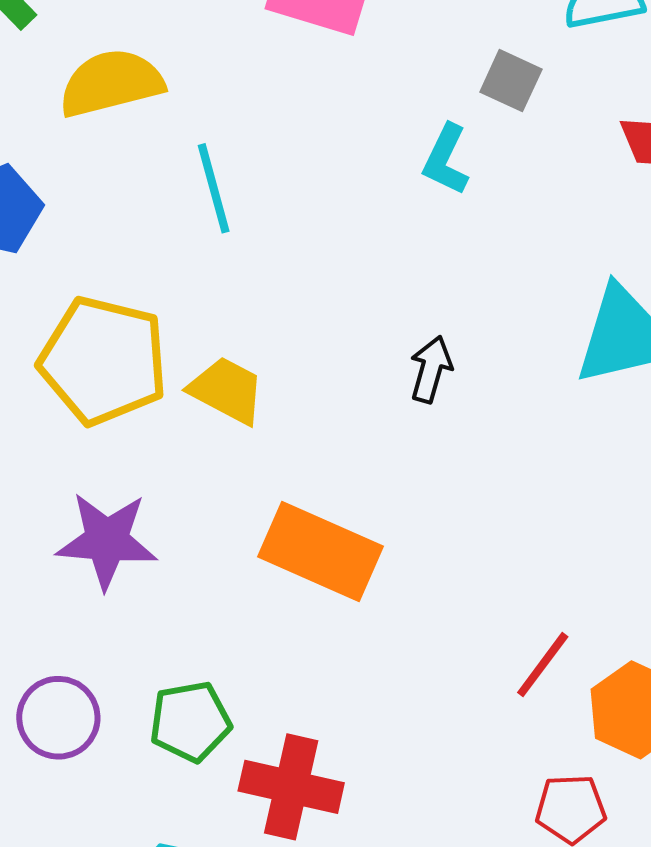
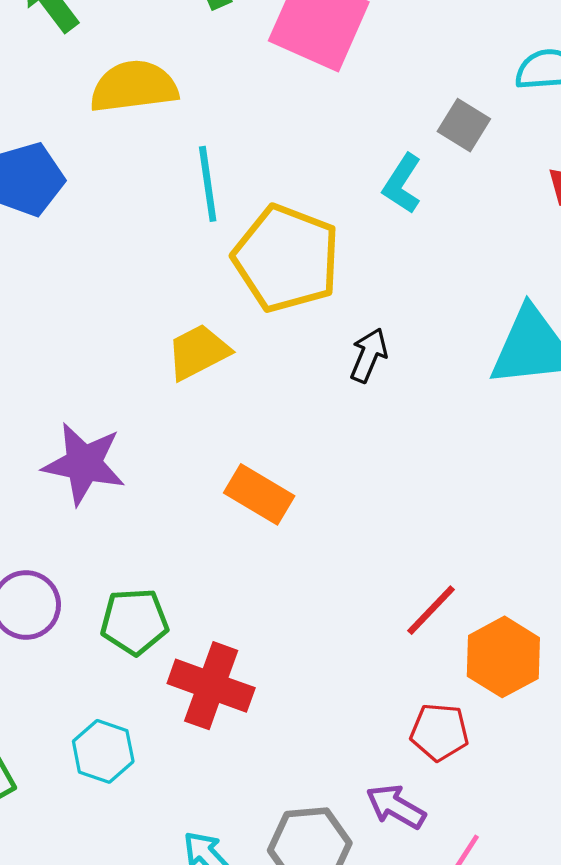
yellow pentagon: (103, 361) -> (286, 258), moved
yellow trapezoid: (227, 390) -> (198, 352), turned -62
orange rectangle: (320, 552) -> (259, 494), size x0.7

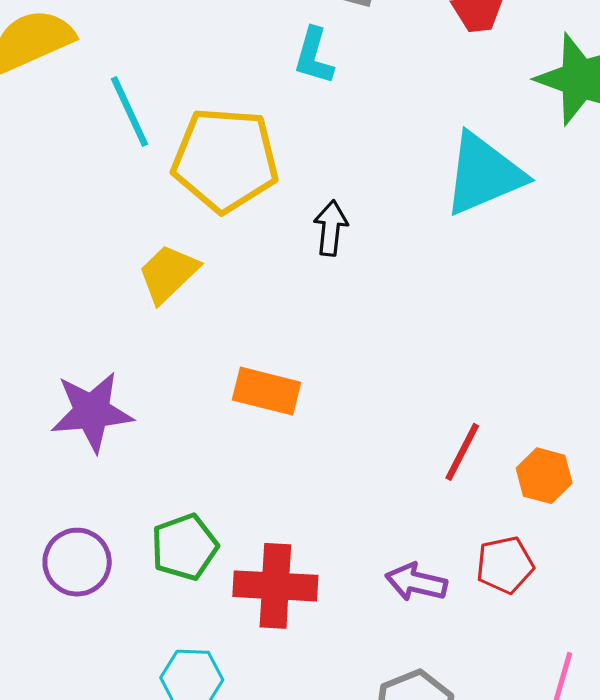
orange hexagon: (503, 657) -> (544, 476), size x0.7
purple arrow: (396, 807) -> (416, 582), moved

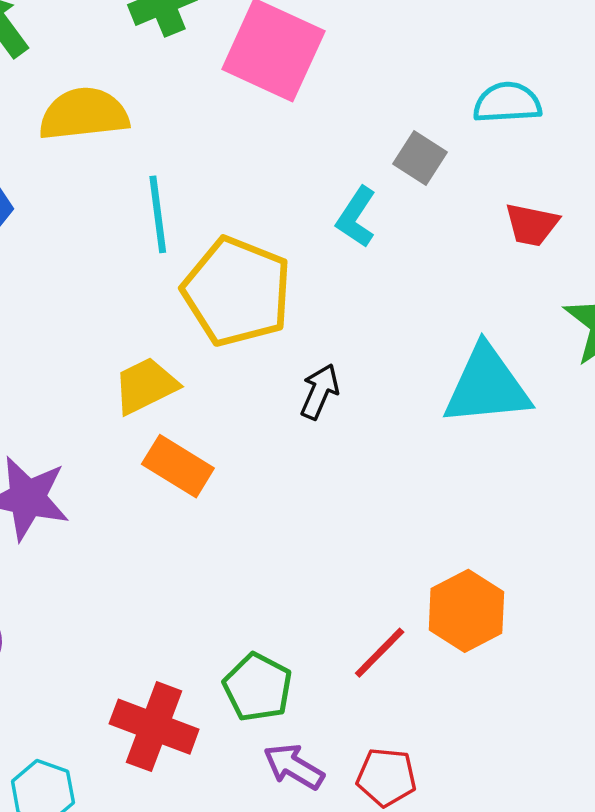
orange rectangle: (266, 391) -> (178, 466), moved
orange hexagon: (544, 476) -> (466, 611), moved, size x1.4
green pentagon: (184, 547) -> (258, 687), moved, turned 30

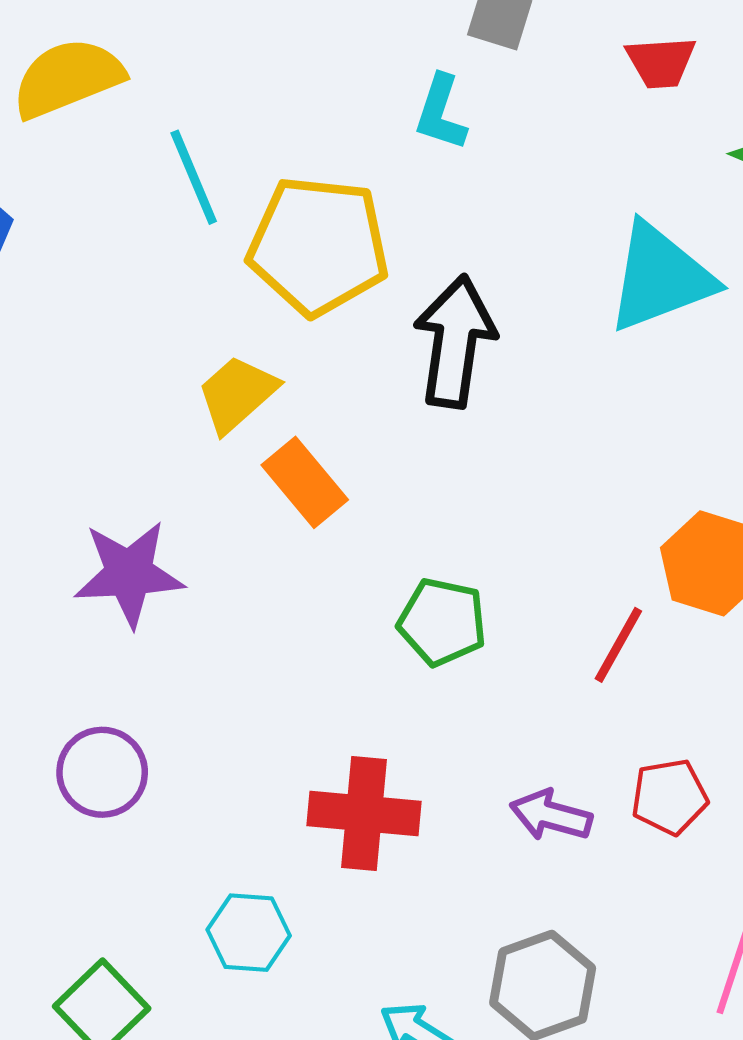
black arrow: (320, 391) -> (455, 341), size x1.8
orange rectangle: (178, 466) -> (305, 482), turned 34
green pentagon: (258, 687) -> (442, 622), moved

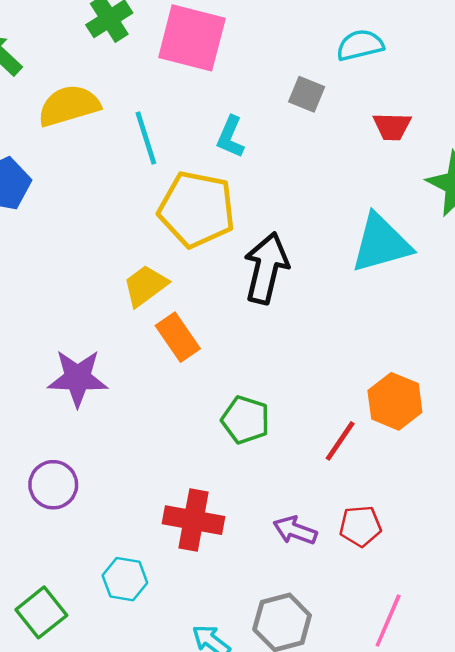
cyan L-shape: (441, 113) -> (230, 137), moved
cyan line: (194, 177) -> (146, 138), moved

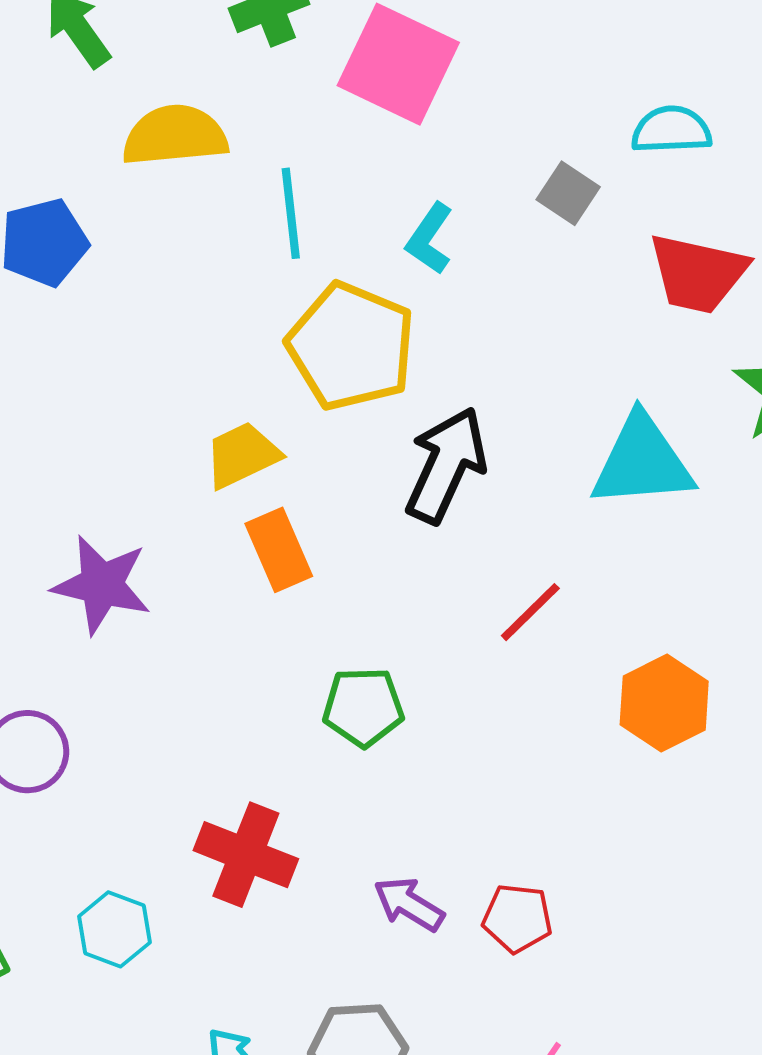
red trapezoid: (392, 126) -> (698, 273), size x1.6
orange hexagon: (395, 401) -> (664, 703), moved
green pentagon: (245, 420) -> (363, 707), turned -30
red line: (340, 441) -> (530, 612), moved

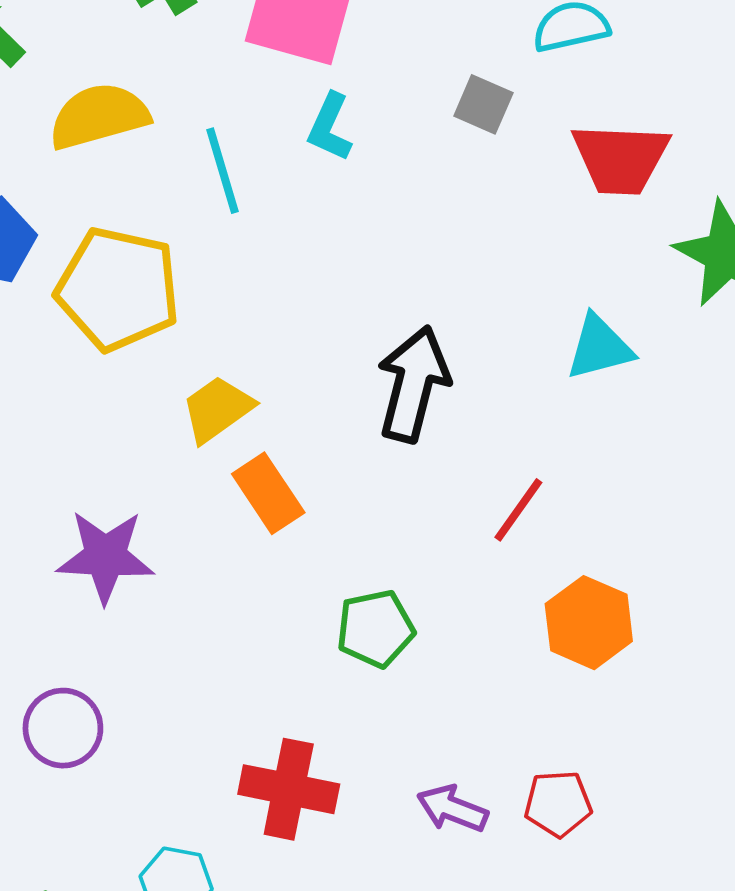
cyan L-shape: (430, 239) -> (330, 127), moved
yellow pentagon: (351, 346) -> (118, 289), moved
cyan triangle: (642, 462) -> (599, 347), size x0.7
orange hexagon: (664, 703) -> (589, 623), moved

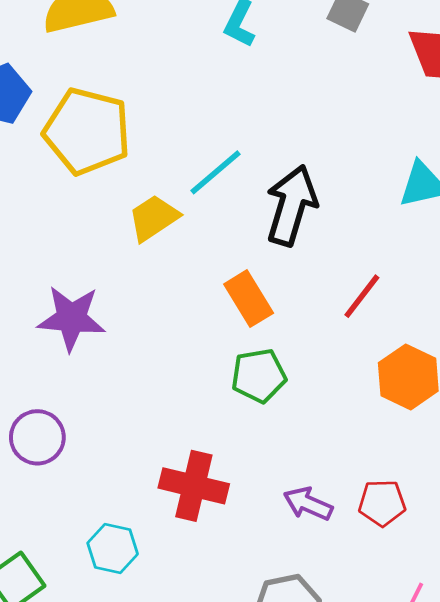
cyan line: (223, 171) -> (215, 172), moved, turned 64
orange rectangle: (268, 493) -> (249, 299), moved

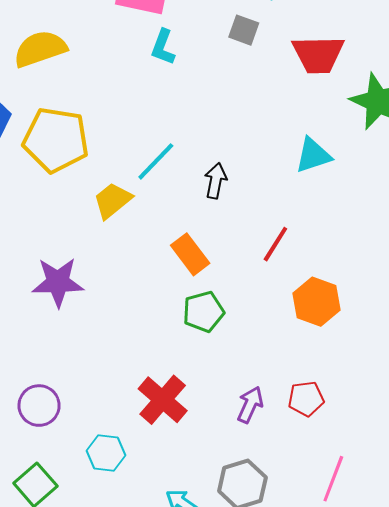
black arrow: (291, 205) -> (216, 181), size x0.6
purple circle: (37, 437) -> (39, 406), moved
red cross: (194, 486) -> (163, 400), turned 33
purple arrow: (308, 504) -> (250, 405), turned 96

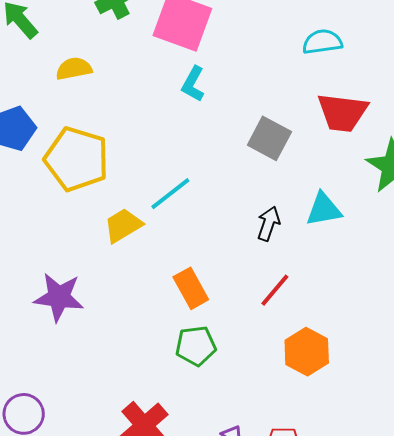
gray square: (244, 30) -> (269, 138), moved, size x1.4
yellow semicircle: (40, 49) -> (74, 69), size x0.7
black arrow: (216, 181) -> (269, 224), moved

